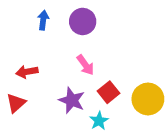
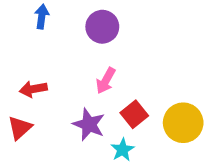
blue arrow: (43, 20) -> (42, 17), moved
pink arrow: (85, 65) -> (106, 81), turned 65

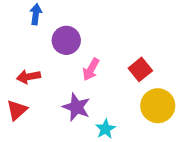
purple circle: (102, 27) -> (66, 40), moved
red square: (134, 114) -> (140, 69), moved

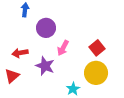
yellow circle: (158, 106) -> (96, 73), moved
purple star: (76, 107) -> (45, 66), moved

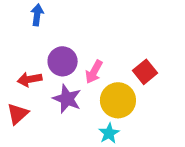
purple circle: (46, 28) -> (63, 61), moved
yellow circle: (96, 73) -> (118, 100), moved

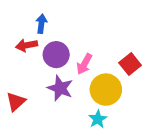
blue arrow: (37, 15) -> (41, 24), moved
red arrow: (30, 79) -> (27, 45), moved

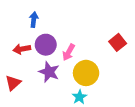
red arrow: (27, 45) -> (22, 49), moved
red square: (130, 64) -> (118, 42), moved

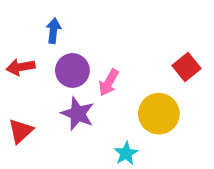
red arrow: (22, 49) -> (21, 67), moved
yellow circle: (86, 73) -> (159, 114), moved

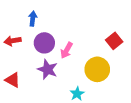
red triangle: (21, 131) -> (13, 80), turned -49

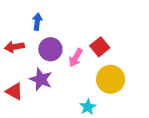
red square: (114, 41) -> (100, 47), moved
purple star: (48, 69) -> (41, 79), moved

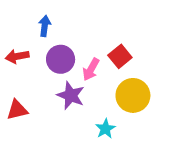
purple star: (41, 79) -> (71, 95), moved
red triangle: (14, 91) -> (17, 110), turned -42

